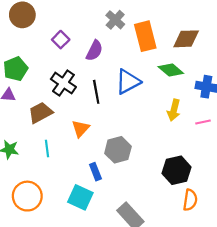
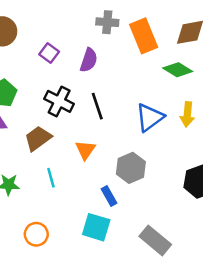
gray cross: (115, 20) -> (107, 22), turned -30
blue triangle: (128, 82) -> (150, 117), moved
orange circle: (27, 196) -> (36, 234), size x0.7

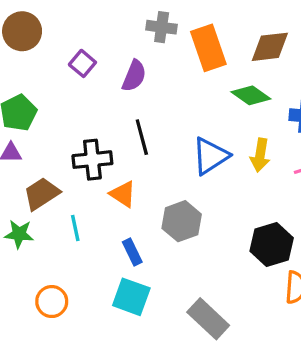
black cross: (59, 101) -> (92, 160), moved, turned -36
brown trapezoid: (38, 138) -> (42, 194), moved
orange triangle: (85, 150) -> (123, 194), turned -35
blue rectangle: (109, 196) -> (132, 252), moved

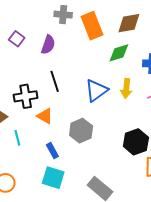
green diamond: (251, 95) -> (119, 53), turned -50

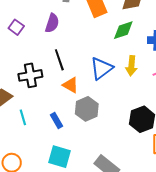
purple square: (17, 39) -> (16, 27), moved
orange triangle: (45, 116) -> (71, 85), moved
blue rectangle: (52, 151) -> (56, 121), moved

